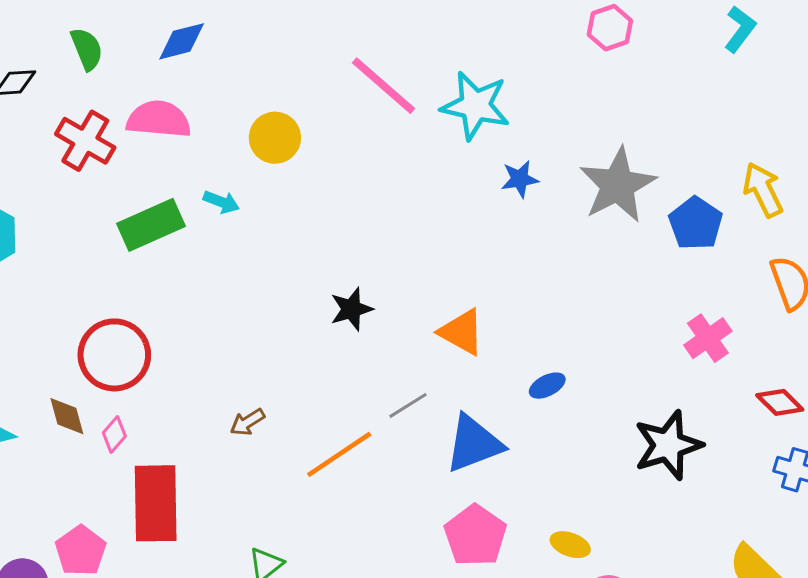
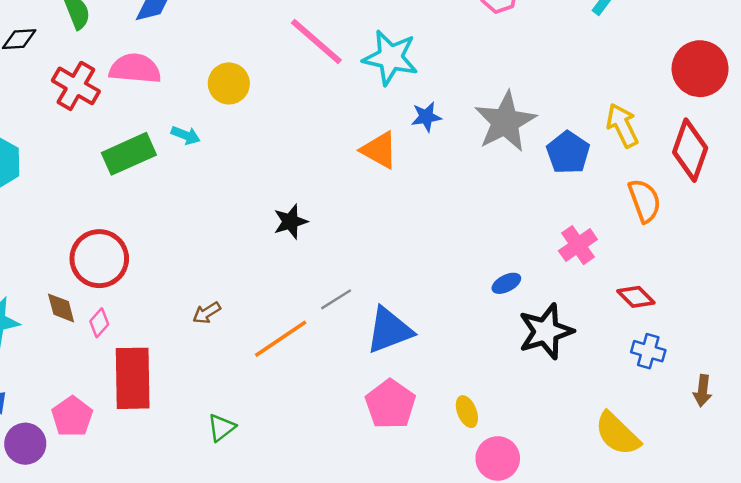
orange triangle: (462, 332) -> (379, 150), moved
blue ellipse: (547, 386) -> (506, 283), moved
yellow ellipse: (570, 545) -> (467, 412), turned 48

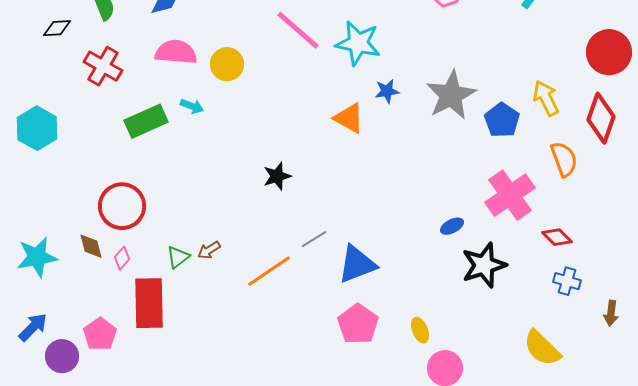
pink semicircle: (135, 69) -> (176, 52), moved
pink cross: (578, 245) -> (510, 195), size x1.6
green triangle: (221, 428) -> (178, 257), moved

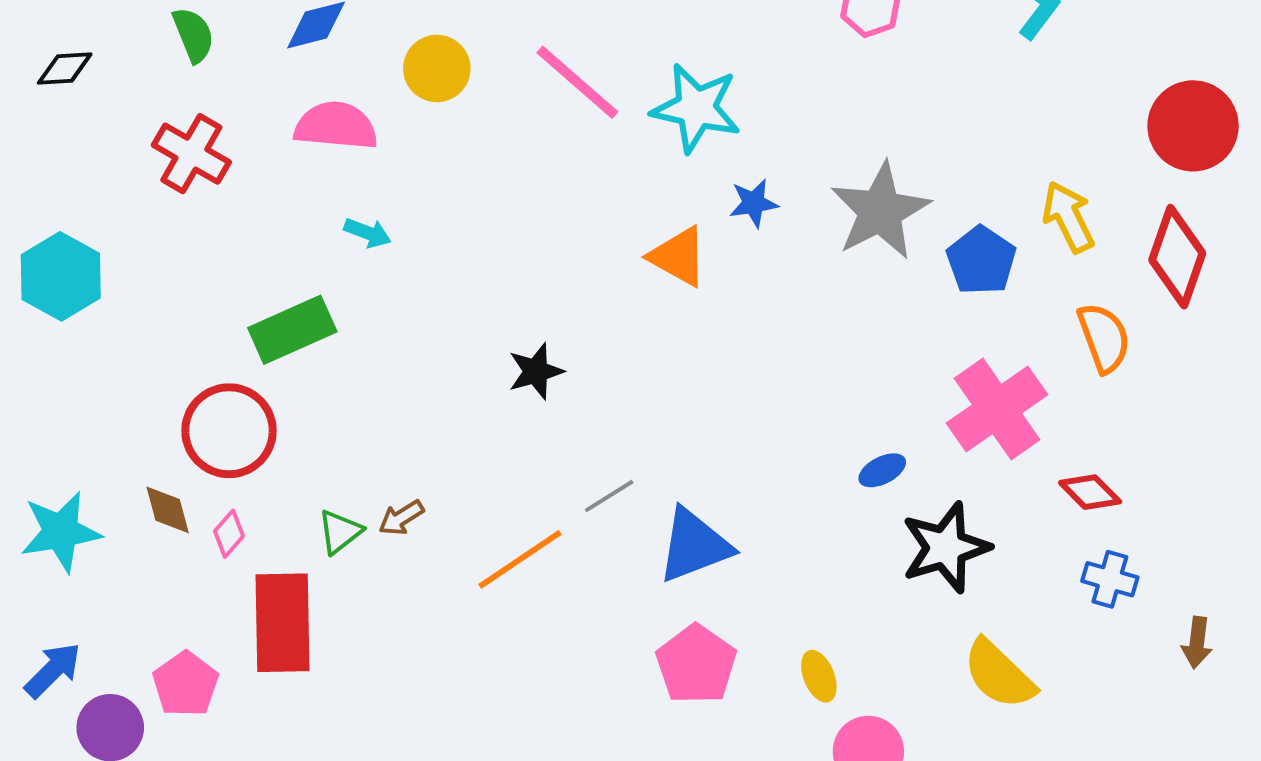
black diamond: (57, 28) -> (65, 68), moved
yellow circle: (227, 64) -> (437, 68), moved
green rectangle: (146, 121) -> (292, 330), moved
yellow semicircle: (542, 348) -> (999, 674), moved

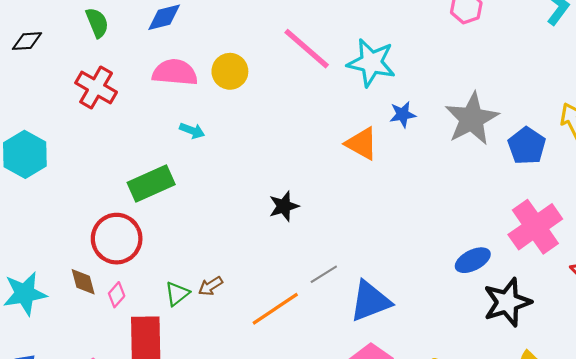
yellow circle: (437, 68) -> (230, 71), moved
blue ellipse: (882, 470) -> (473, 260), size x1.4

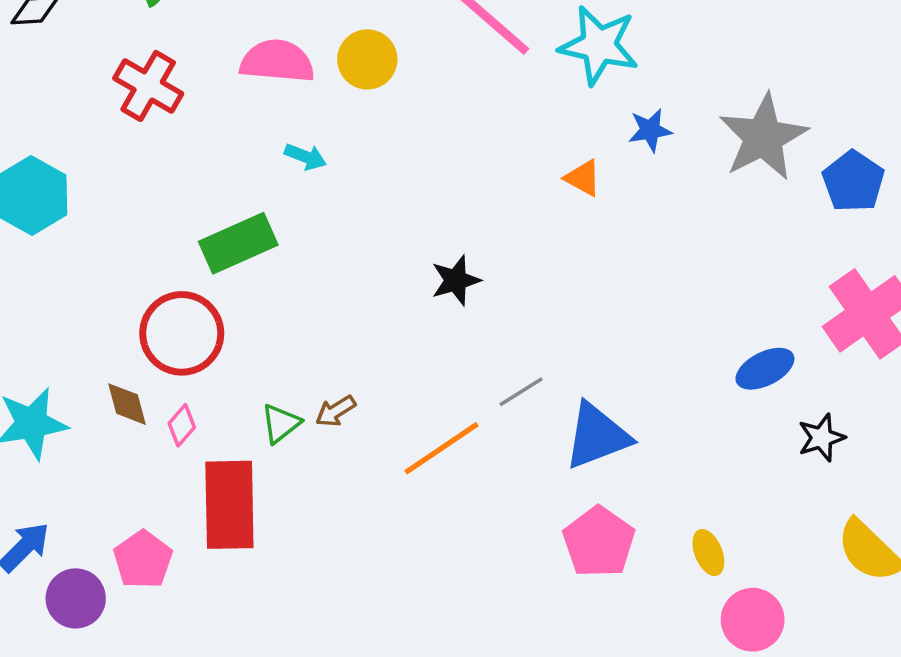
orange triangle: (362, 144) -> (583, 178), size x0.7
black star: (507, 302) -> (822, 438), size x0.6

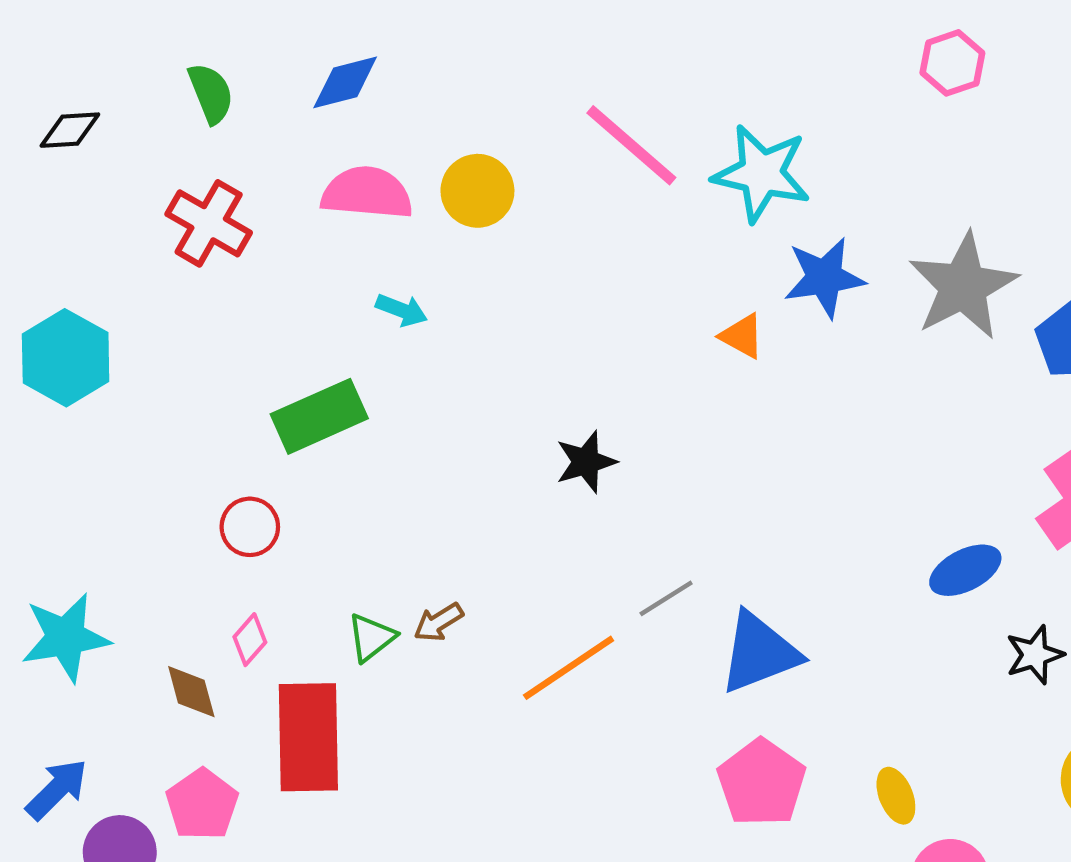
blue star: (650, 130) -> (824, 278), size x1.5
red circle: (182, 333) -> (250, 527), size x0.6
brown diamond: (127, 404) -> (191, 692), moved

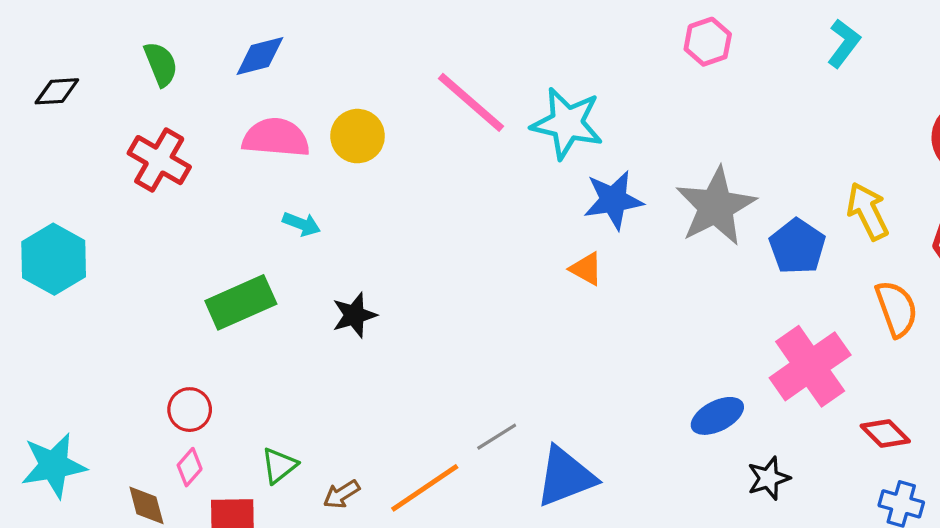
orange triangle: (742, 336) -> (586, 269), moved
black star: (586, 462) -> (354, 315), moved
red circle: (250, 527) -> (190, 410), moved
brown arrow: (438, 622) -> (342, 494), moved

